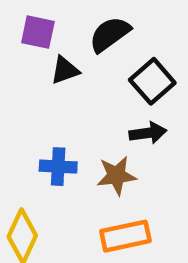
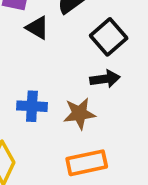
black triangle: (65, 70) -> (37, 28), turned 50

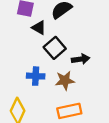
black square: (109, 37) -> (55, 48), moved

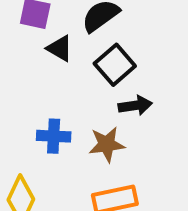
black square: (55, 48) -> (115, 65), moved

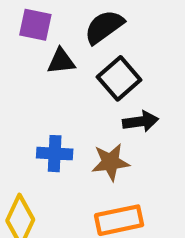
black triangle: (60, 48) -> (61, 61), turned -36

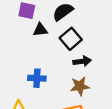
brown star: (110, 162) -> (80, 86), moved

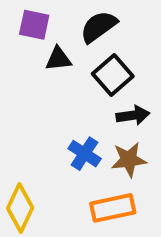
blue cross: (37, 78) -> (85, 154), moved, turned 30

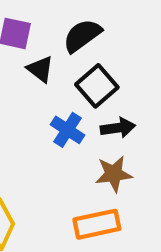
black triangle: (58, 59) -> (40, 69), turned 44
blue cross: (85, 154) -> (68, 130), moved

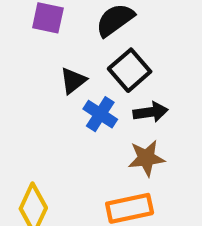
black triangle: (40, 69) -> (73, 81), moved, turned 44

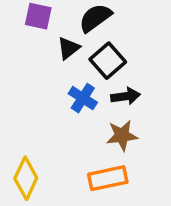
black triangle: (73, 81) -> (69, 48), moved

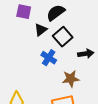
black arrow: (126, 96) -> (86, 54), moved

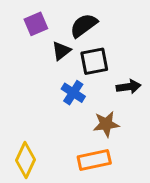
purple square: (24, 12) -> (36, 24), turned -35
black square: (63, 37) -> (94, 61), turned 30

